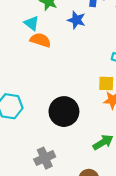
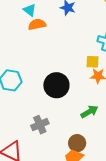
orange semicircle: (40, 40) -> (37, 24), turned -30

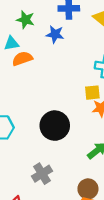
cyan triangle: (30, 10) -> (11, 43), turned -40

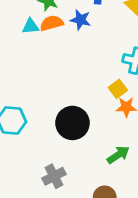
orange semicircle: (22, 59) -> (52, 23), moved
yellow square: (92, 93) -> (118, 89), turned -35

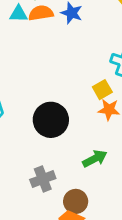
gray cross: (54, 176) -> (43, 179), moved

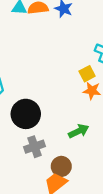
black circle: (51, 120) -> (26, 114), moved

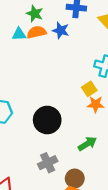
black circle: (26, 114) -> (47, 120), moved

